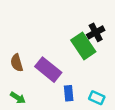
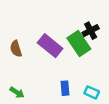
brown semicircle: (17, 63) -> (16, 49), moved
purple rectangle: (48, 70) -> (50, 46), moved

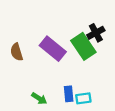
green arrow: (17, 92) -> (39, 98), moved
cyan rectangle: (92, 92) -> (83, 98), moved, turned -32

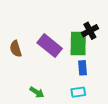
green rectangle: (83, 46) -> (78, 43), turned 35
blue rectangle: (69, 94) -> (82, 68), moved

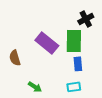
black cross: (90, 31) -> (86, 19), moved
brown semicircle: (16, 49) -> (15, 58), moved

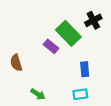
green rectangle: (74, 41) -> (68, 33), moved, turned -45
purple rectangle: (47, 43) -> (51, 46), size x0.6

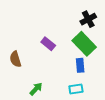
green rectangle: (68, 33) -> (84, 44), moved
green arrow: (38, 94) -> (36, 89), turned -80

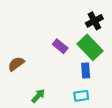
purple rectangle: (48, 44) -> (60, 46), moved
brown semicircle: (15, 59) -> (16, 64), turned 70

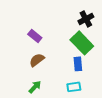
purple rectangle: (60, 46) -> (35, 36), moved
brown semicircle: (16, 64) -> (37, 60), moved

